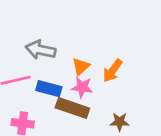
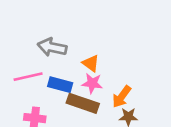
orange triangle: (81, 66) -> (91, 63), turned -42
orange arrow: (113, 71) -> (122, 97), moved

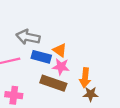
blue rectangle: (60, 85) -> (41, 57), moved
orange arrow: (122, 97) -> (85, 78), turned -30

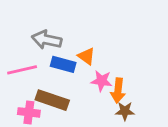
pink star: (61, 67) -> (102, 81), moved
brown rectangle: (53, 83) -> (52, 100), moved

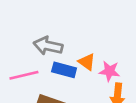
pink star: (102, 81) -> (110, 71), moved

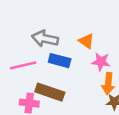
orange triangle: (87, 62) -> (86, 41), moved

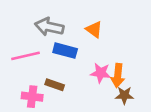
pink star: (101, 62) -> (101, 73), moved
brown rectangle: (50, 92) -> (55, 85), size x0.6

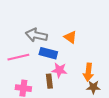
pink star: (101, 73) -> (59, 70), moved
brown rectangle: (55, 85) -> (49, 81), moved, turned 64

